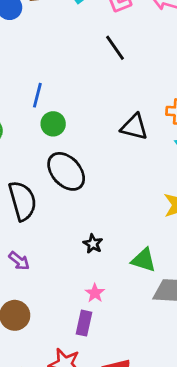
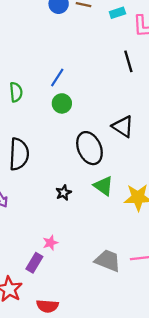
black ellipse: (66, 171) -> (89, 148), moved
black star: (93, 244) -> (64, 193), moved
green triangle: (144, 260) -> (103, 186), moved

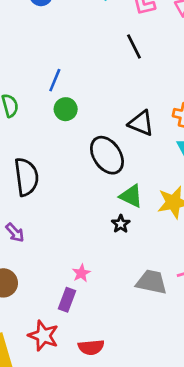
black star: (64, 193) -> (121, 224), moved

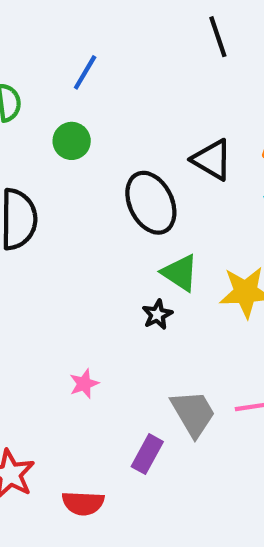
green circle: (66, 109) -> (72, 141), moved
gray trapezoid: (152, 282) -> (193, 413), turned 40
purple rectangle: (67, 300) -> (147, 454), moved

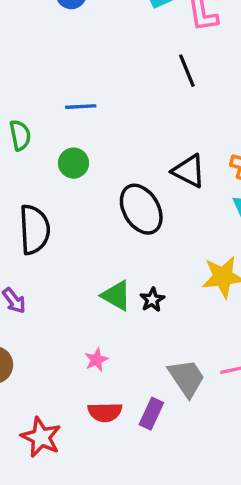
blue line: (85, 72) -> (81, 107), turned 60
green triangle: (180, 273) -> (116, 296), moved
red semicircle: (83, 503) -> (105, 412), moved

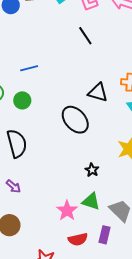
green circle: (73, 163) -> (22, 100), moved
green triangle: (116, 296) -> (91, 201), moved
pink star: (96, 360) -> (67, 211), size x1.5

